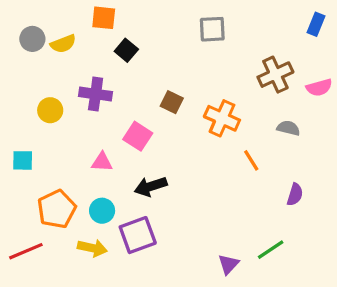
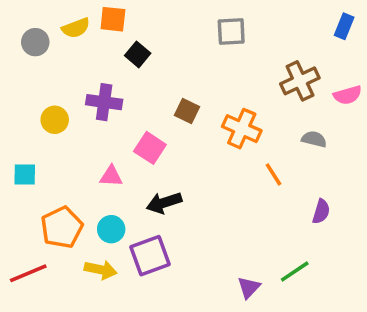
yellow semicircle: (63, 44) -> (76, 28), moved

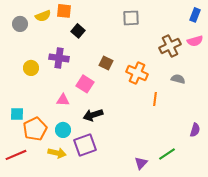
pink semicircle: (348, 95) -> (195, 41), moved
cyan square: (25, 174) -> (17, 114), moved
orange line: (273, 174) -> (155, 99), turned 40
purple semicircle: (321, 212) -> (195, 130), moved

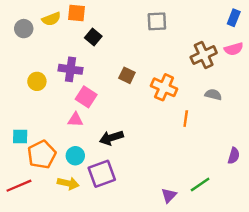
pink square: (85, 84) -> (86, 97), moved

